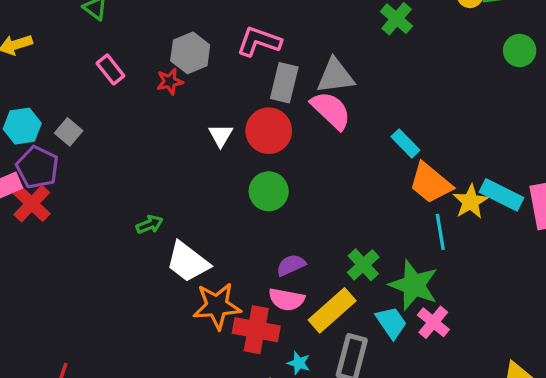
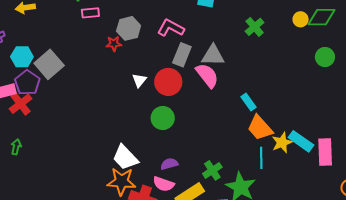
pink rectangle: (110, 69) -> (90, 13), moved, turned -66
gray square: (69, 132) -> (49, 64), size x1.8
green arrow: (150, 224) -> (16, 147), moved, turned -63
white trapezoid: (188, 262) -> (125, 157), moved

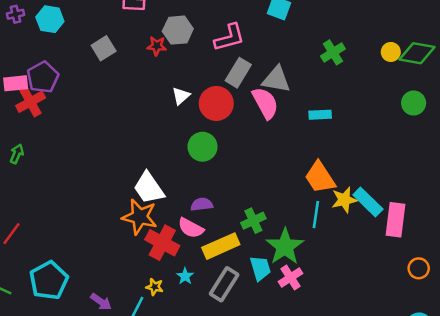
pink L-shape: (171, 28) -> (230, 38), turned 128
cyan hexagon: (22, 57) -> (50, 19), moved
gray square: (49, 64) -> (104, 48), moved, size x0.7
cyan rectangle: (249, 102) -> (320, 115), moved, turned -66

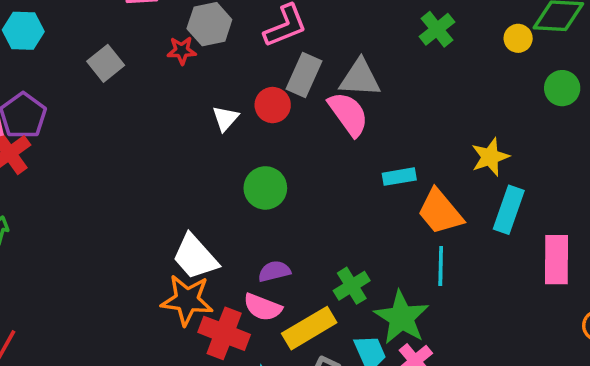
yellow circle: (391, 52) -> (518, 38), moved
red circle: (216, 103) -> (273, 105), moved, size x0.7
cyan rectangle: (320, 115) -> (399, 177), moved
yellow star: (344, 200) -> (490, 157), moved
cyan rectangle: (368, 202) -> (509, 210), moved, turned 72

